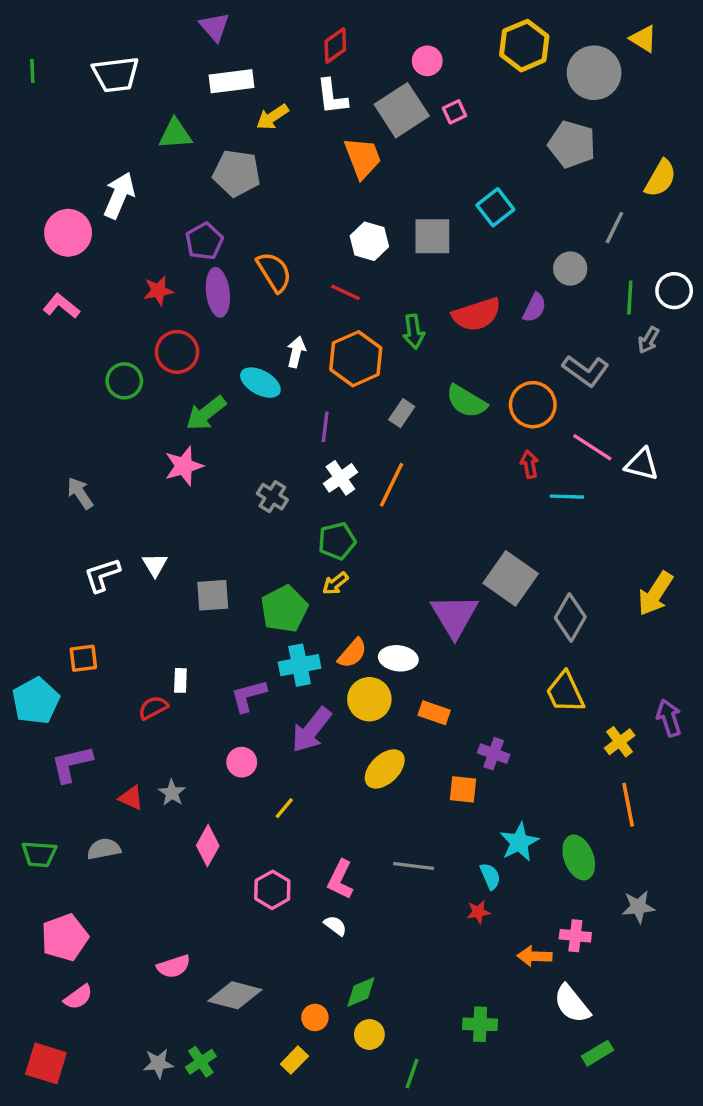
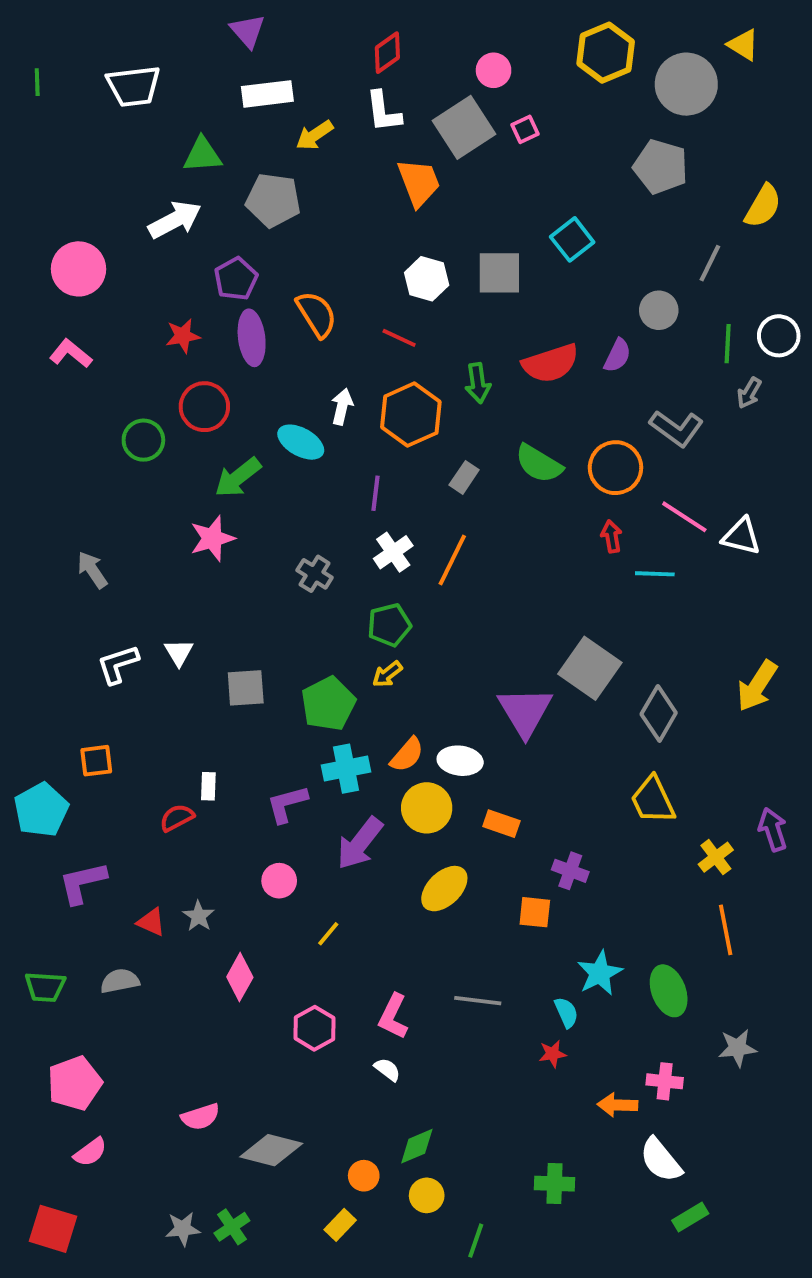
white arrow: (119, 195) -> (175, 220), moved, turned 39

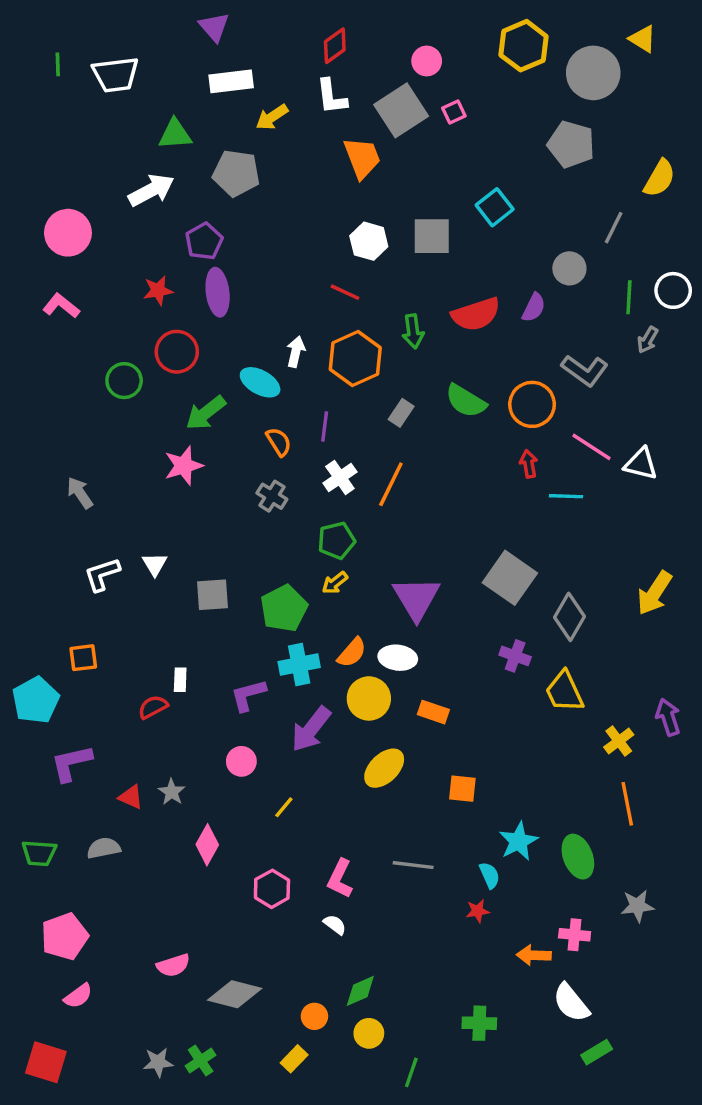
green line: (37, 82) -> (58, 64), moved
orange semicircle: (317, 314) -> (279, 442), moved, size x0.7
purple triangle: (525, 712) -> (416, 598), moved
purple cross: (570, 871) -> (515, 656), moved

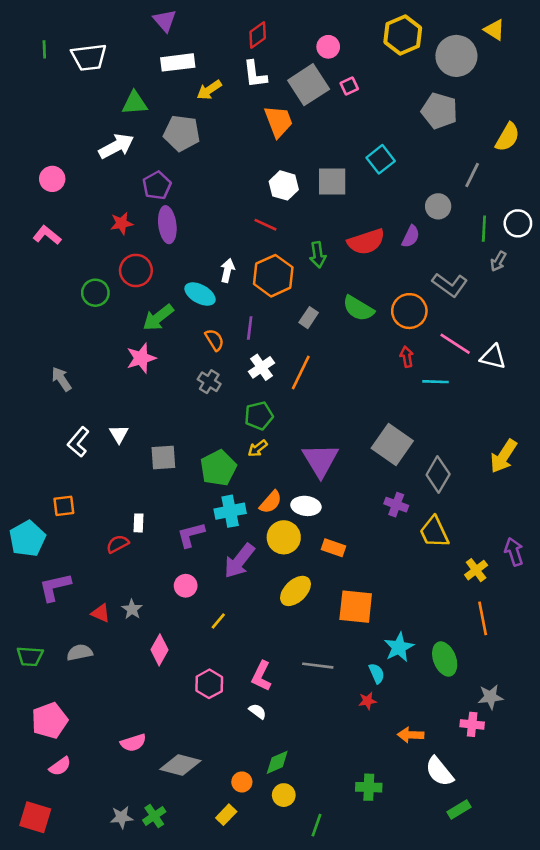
pink circle: (68, 233) -> (52, 179), size x0.7
white L-shape: (102, 574) -> (78, 442), turned -32
orange square: (462, 789) -> (356, 607), size x1.6
pink cross: (575, 935) -> (472, 724), moved

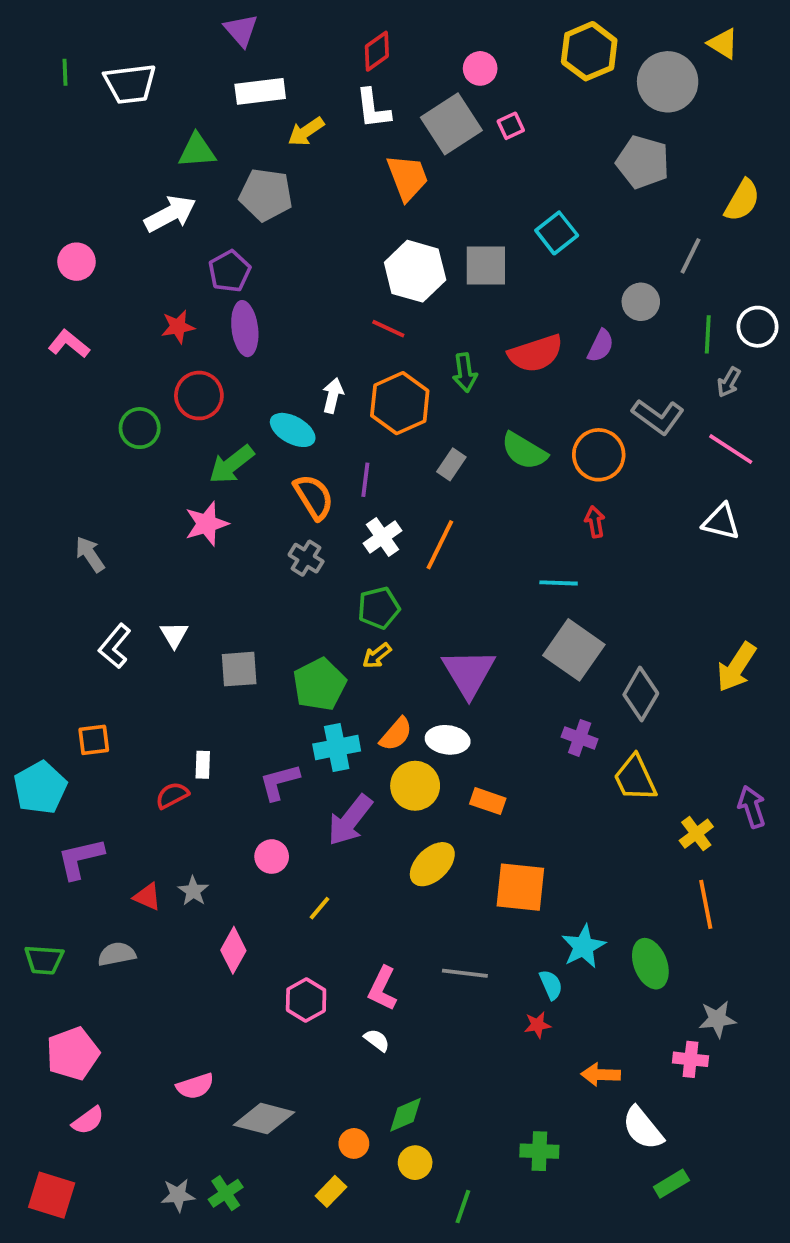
white hexagon: (284, 185) -> (415, 271), size x1.4
orange semicircle: (214, 340) -> (314, 497), size x1.4
pink line: (455, 344) -> (731, 449), moved
cyan line: (435, 382) -> (559, 583), moved

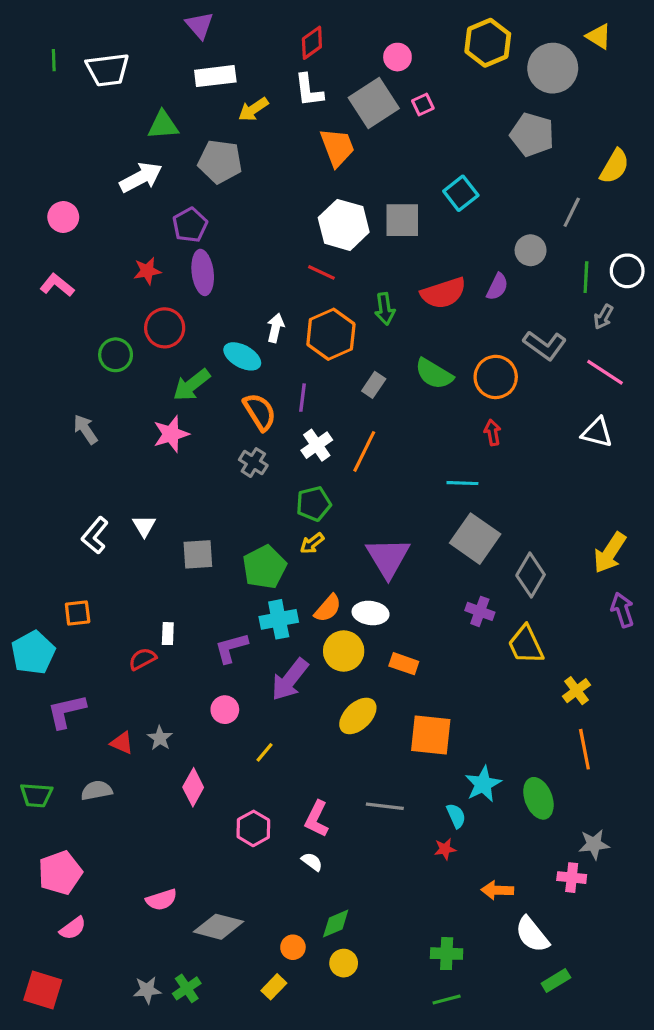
gray arrow: (90, 554) -> (85, 429), moved
purple arrow: (752, 807) -> (622, 610), moved
green line: (463, 1207) -> (447, 999), moved, turned 56

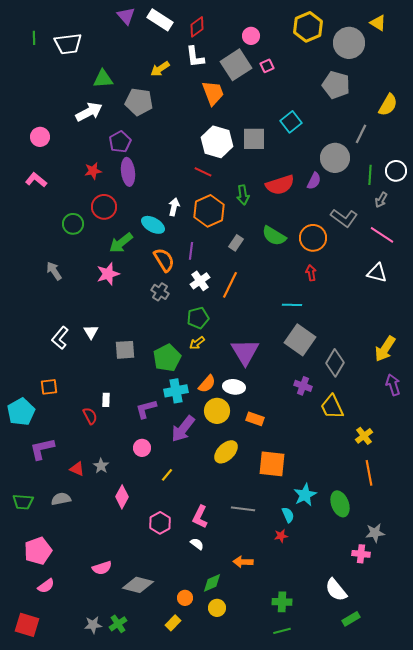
white rectangle: (215, 76) -> (160, 20), moved, turned 40
gray circle: (531, 250) -> (335, 158), size x1.5
red semicircle: (142, 659) -> (90, 416), turned 90
orange arrow: (497, 890) -> (243, 562), moved

